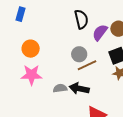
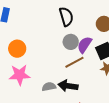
purple semicircle: (100, 33) -> (85, 45), moved
gray circle: (79, 54) -> (71, 42), moved

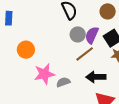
pink star: (20, 75) -> (44, 74), moved
black arrow: (68, 86) -> (96, 77), moved

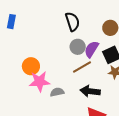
orange circle: (26, 50) -> (31, 66), moved

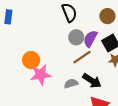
black arrow: (90, 91) -> (92, 81), turned -150
gray semicircle: (57, 92) -> (71, 84), moved

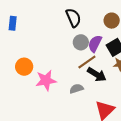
orange circle: (31, 60) -> (24, 67), moved
black arrow: (92, 81) -> (97, 74), moved

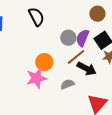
black semicircle: (73, 18) -> (36, 17), moved
orange circle: (24, 67) -> (44, 62), moved

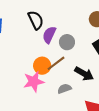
purple semicircle: (83, 38) -> (49, 35), moved
brown line: (76, 57) -> (56, 63), moved

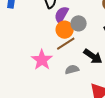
orange circle: (42, 66) -> (65, 30), moved
pink star: (34, 82) -> (42, 60), turned -30

